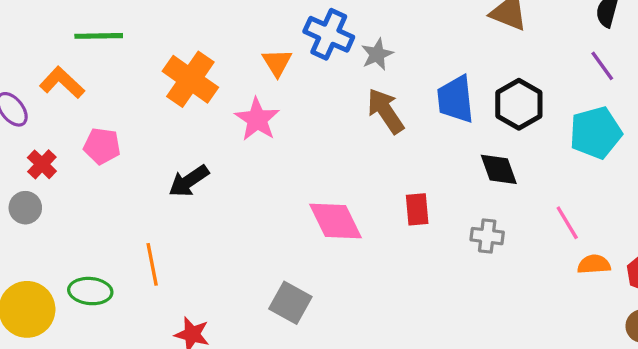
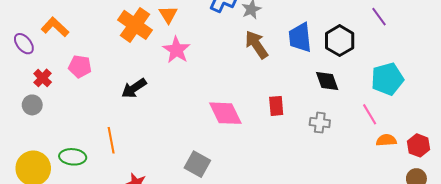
orange triangle: (277, 63) -> (168, 15), moved
purple line: (602, 66) -> (379, 17), moved
cyan pentagon: (596, 133) -> (387, 79), moved

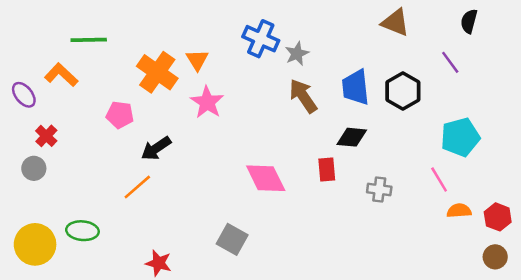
pink pentagon: (80, 66) -> (120, 115), moved
black diamond: (327, 81) -> (352, 137), moved, turned -65
orange line: (111, 140) -> (137, 187), moved, turned 60

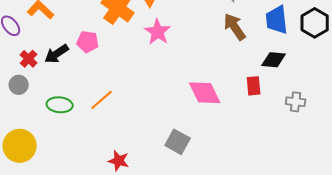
black arrow: (156, 148) -> (57, 54), moved
green ellipse: (82, 231) -> (60, 105), moved

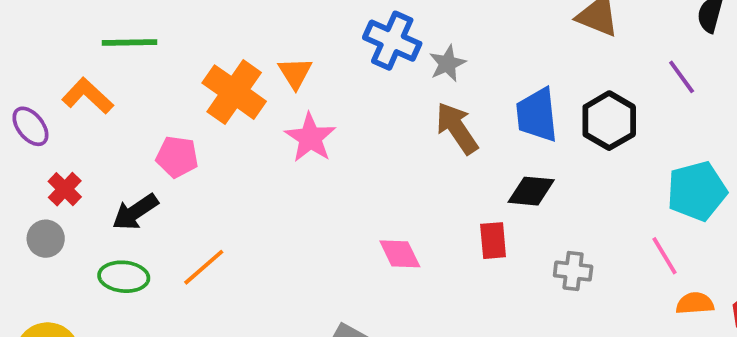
black arrow: (57, 54) -> (135, 212), moved
pink diamond: (205, 93) -> (400, 254), size x0.7

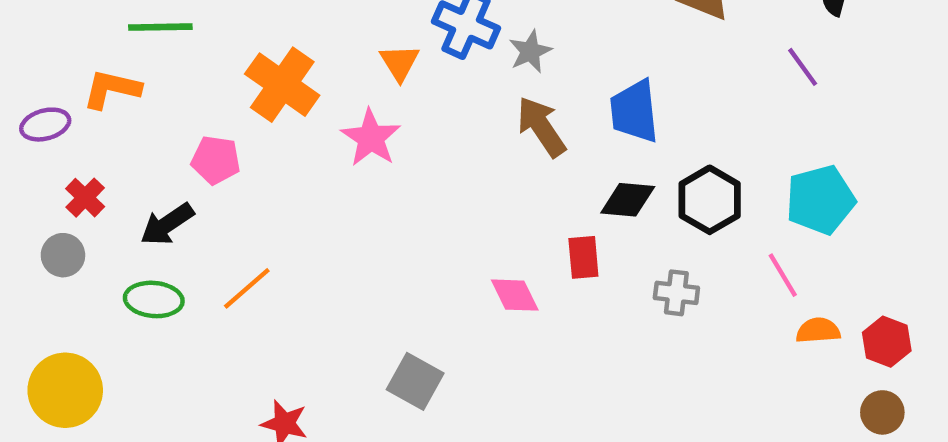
orange triangle: (295, 73) -> (400, 63), moved
orange L-shape: (88, 96) -> (112, 89), turned -30
black hexagon: (609, 121) -> (710, 200), moved
purple ellipse: (30, 126) -> (45, 125), turned -66
pink diamond: (400, 254) -> (515, 295), moved

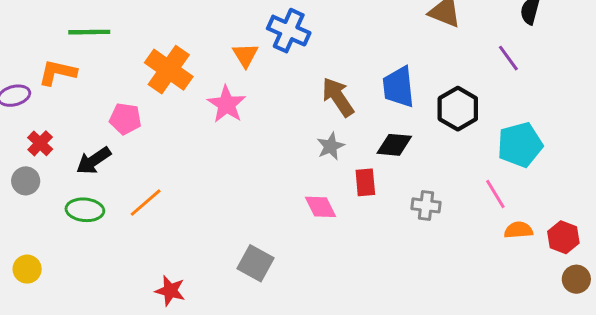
gray star: (530, 51) -> (331, 146), moved
black hexagon: (710, 200) -> (458, 109), moved
yellow circle: (65, 390) -> (27, 269), size x0.6
brown circle: (882, 412) -> (576, 279), moved

